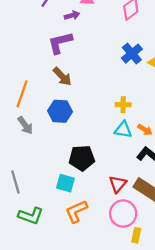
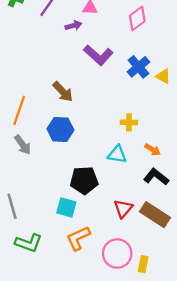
purple L-shape: (60, 43) -> (98, 55), moved, turned -124
cyan triangle: (123, 130) -> (117, 154), moved
pink circle: (123, 214) -> (117, 254), moved

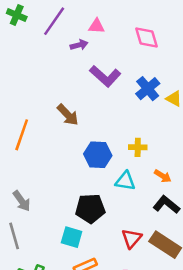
pink diamond: (137, 18) -> (146, 37), turned -70
blue hexagon: (60, 129) -> (98, 155), moved
gray arrow: (23, 145) -> (22, 201), moved

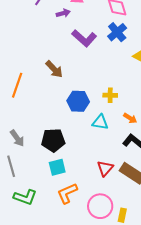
blue cross: (148, 89) -> (117, 32), moved
black pentagon: (90, 208) -> (53, 140), moved
cyan square: (72, 237) -> (57, 167), turned -30

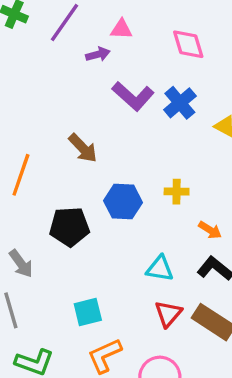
blue cross: (117, 32) -> (180, 103), moved
cyan triangle: (100, 122) -> (160, 269), moved
black pentagon: (53, 140) -> (69, 227), moved

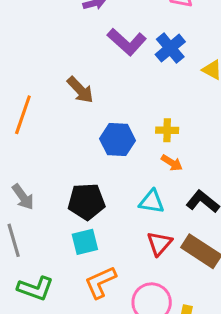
black pentagon: (69, 227) -> (86, 202), moved
orange arrow: (210, 230) -> (172, 163), moved

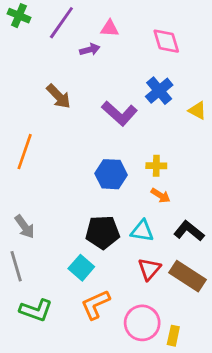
purple L-shape: (127, 42) -> (120, 113), moved
brown arrow: (80, 90) -> (59, 96), moved
black pentagon: (86, 202) -> (103, 232), moved
cyan square: (85, 242) -> (81, 268), turned -35

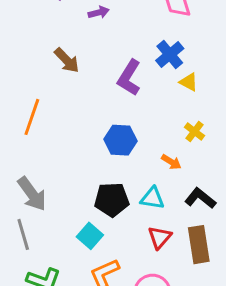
yellow triangle: (197, 110) -> (189, 82), moved
purple L-shape: (120, 113) -> (129, 78), turned 80
yellow cross: (156, 166) -> (194, 131), moved, turned 36
gray arrow: (25, 227) -> (32, 194), size x1.4
brown rectangle: (187, 276) -> (199, 245), turned 48

